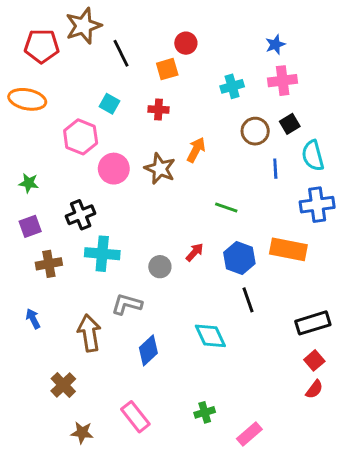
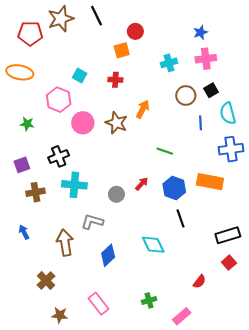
black line: (121, 53) -> (96, 16), moved
green star: (29, 183) -> (27, 124), moved
red semicircle: (314, 389) -> (199, 282), moved

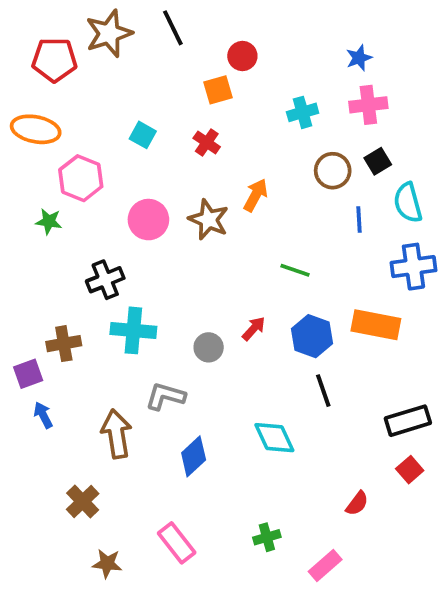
red cross: (115, 80) -> (207, 142), turned 32
pink hexagon: (59, 100) -> (81, 178), moved
purple square: (22, 165) -> (28, 374), moved

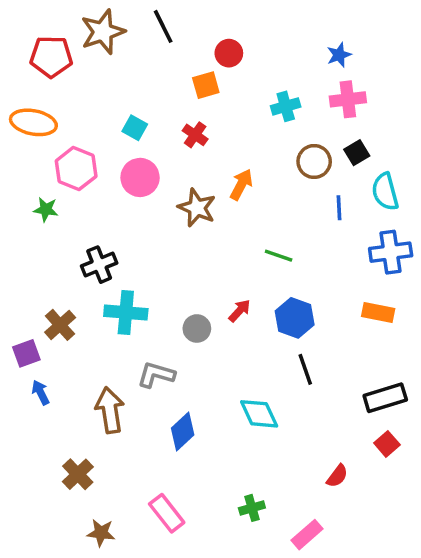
pink circle: (148, 220) -> (140, 177), moved
orange rectangle: (376, 325) -> (378, 313), moved, size x0.7
brown cross: (64, 344) -> (60, 325), turned -32

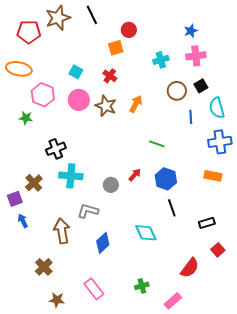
brown star: (197, 208) -> (106, 106), moved
black rectangle: (385, 398) -> (207, 223), moved, size x0.7
red semicircle: (337, 476) -> (190, 268), size x1.5

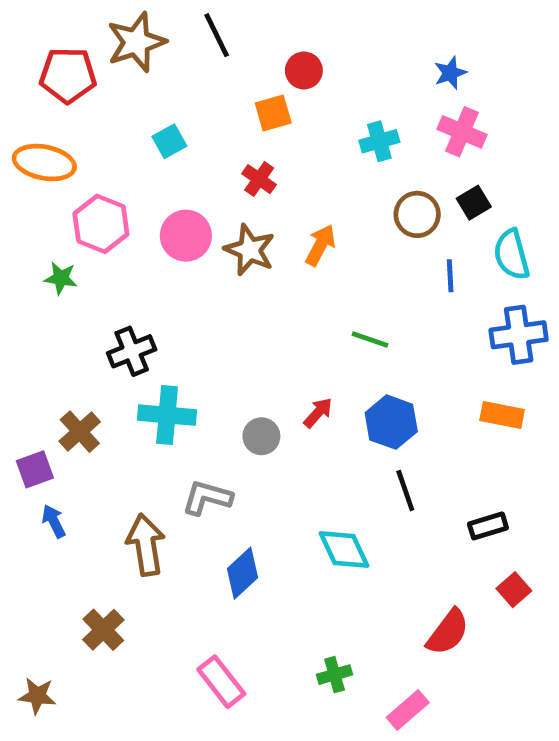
pink cross: (196, 56) -> (462, 132), turned 30
cyan square: (76, 72) -> (169, 141), moved, turned 32
brown star: (57, 300) -> (37, 696), moved

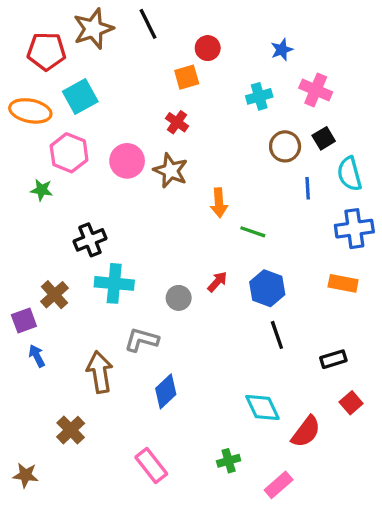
blue star: (450, 73) -> (282, 50), moved
cyan square: (169, 141) -> (80, 96), moved, size x1.5
orange arrow: (320, 245) -> (219, 203), moved, turned 148
cyan diamond: (344, 550) -> (262, 408), moved

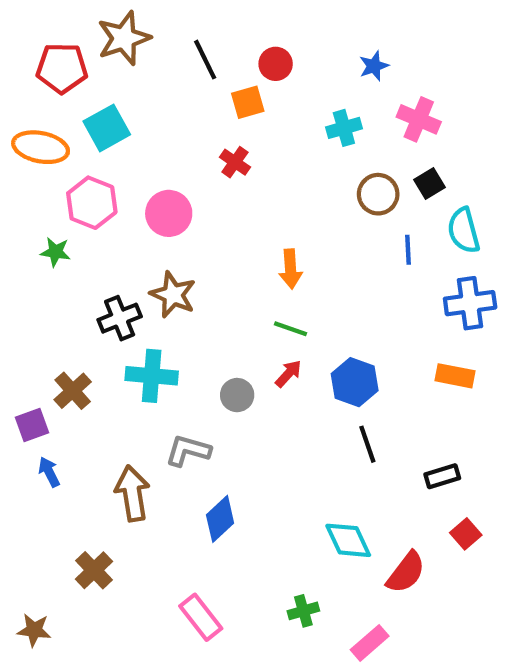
black line: (148, 24) -> (205, 60), moved
brown star: (171, 171) -> (173, 295), moved
green line: (253, 232) -> (291, 329), moved

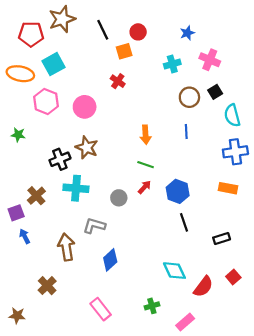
blue line: (408, 250) -> (186, 131), moved
green star: (55, 252) -> (18, 135), moved
red square: (466, 534) -> (233, 277), moved

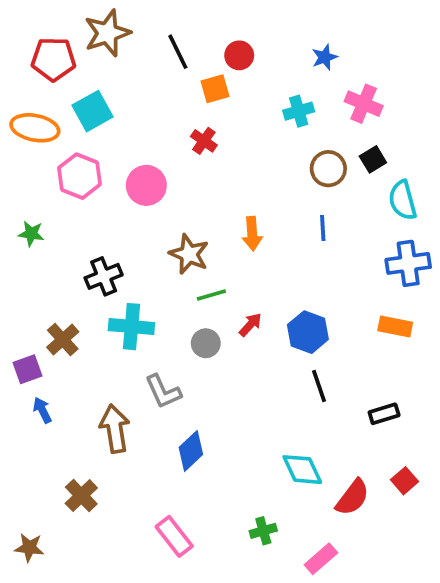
brown star: (87, 148) -> (189, 254), moved
green line: (146, 165) -> (211, 295), moved, turned -35
gray L-shape: (94, 226) -> (163, 392), turned -130

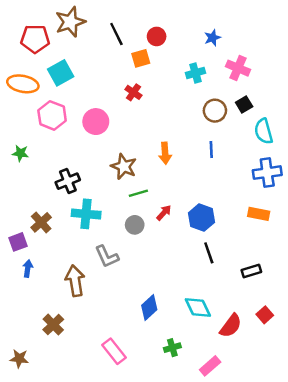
blue arrow: (42, 410) -> (28, 269), turned 35
blue diamond: (191, 451) -> (149, 308), moved

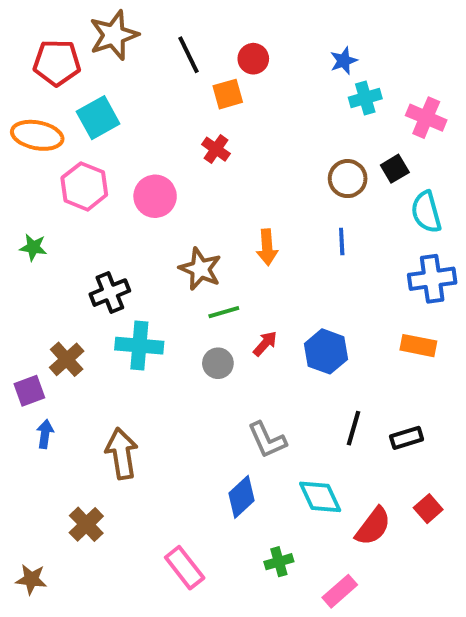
pink cross: (238, 68) -> (426, 118), moved
cyan cross: (195, 73) -> (365, 98), moved
black line: (209, 253) -> (354, 428), moved, turned 35
gray L-shape: (107, 256) -> (267, 440), moved

